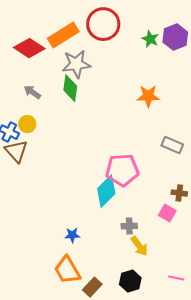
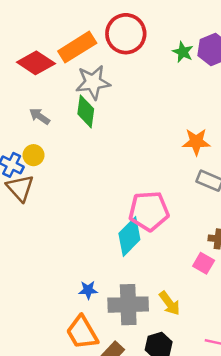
orange star: (148, 96) -> (196, 142), moved
gray cross: (129, 226) -> (128, 305), moved, size x2.0

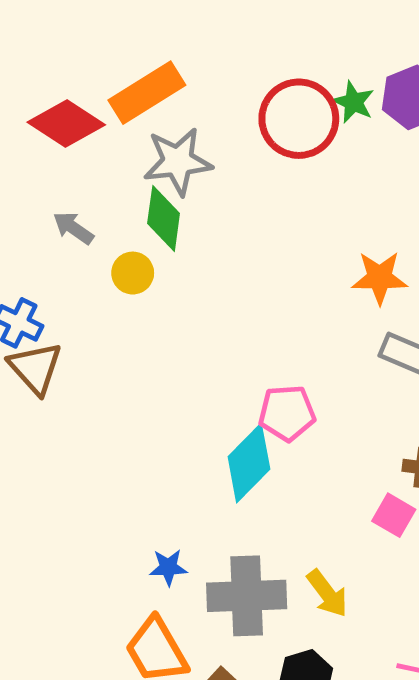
red circle: (126, 34) -> (299, 119), moved
yellow circle: (34, 155) -> (133, 273), moved
pink pentagon: (149, 211) -> (287, 413), size x0.7

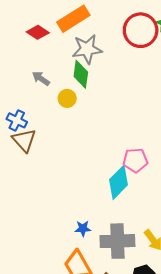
red diamond: (66, 123) -> (38, 32), size x0.7

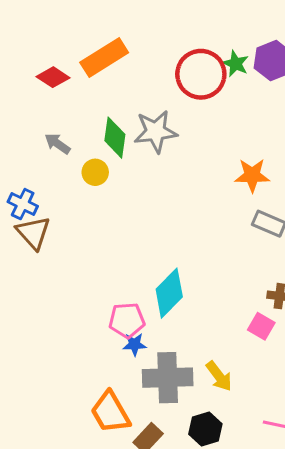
gray star: (87, 49) -> (156, 132), moved
pink pentagon: (135, 160) -> (127, 320), moved
blue star: (83, 228) -> (134, 344), moved

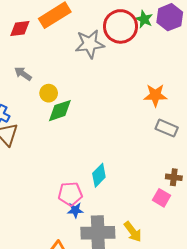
red diamond: (53, 77) -> (20, 28), turned -40
gray star: (156, 132) -> (90, 44), moved
green diamond: (115, 138) -> (60, 111), moved, turned 64
cyan diamond: (169, 293) -> (99, 175), size x0.7

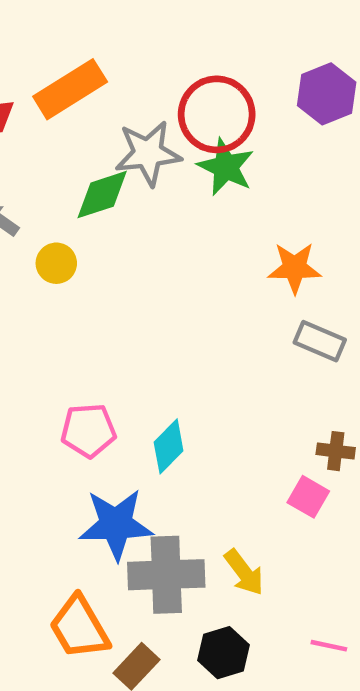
green star: (144, 19) -> (226, 167), moved, size x1.4
green diamond: (60, 111) -> (102, 195), moved
pink pentagon: (70, 194) -> (88, 430), moved
blue star: (75, 210) -> (116, 524), size x2.0

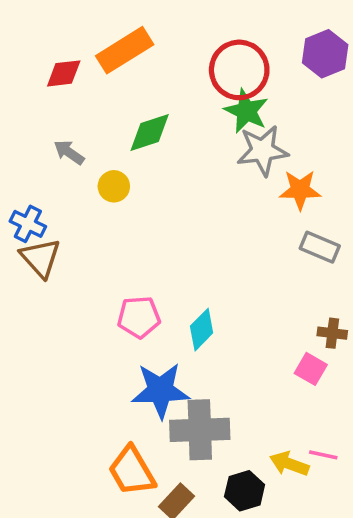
gray star: (148, 153) -> (262, 150), moved
yellow arrow: (244, 572) -> (289, 464), moved, turned 147
pink line: (329, 646) -> (323, 455), moved

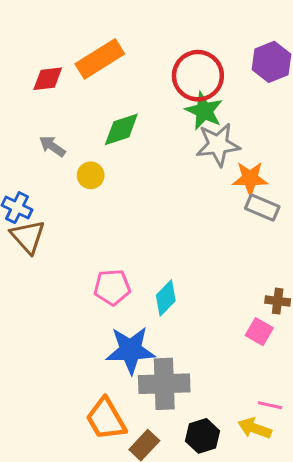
gray rectangle: (320, 247) -> (262, 208), moved
yellow arrow: (289, 464) -> (255, 428), moved

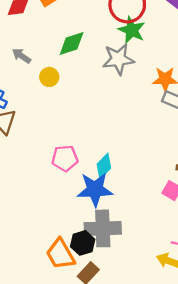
gray star: (218, 145) -> (118, 59), moved
blue star: (130, 350) -> (95, 189), moved
black hexagon: (203, 436) -> (83, 243), moved

